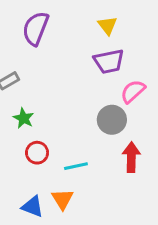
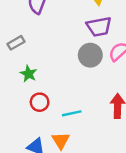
gray circle: (112, 120) -> (90, 55), moved

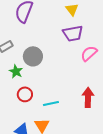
gray circle: (90, 55) -> (33, 56), moved

